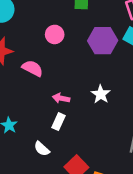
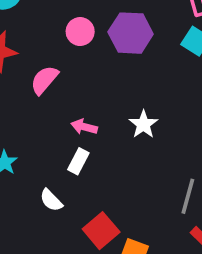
purple hexagon: (103, 41) -> (131, 33), moved
pink semicircle: (32, 68) -> (44, 80), turned -80

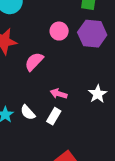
white semicircle: (51, 200) -> (28, 112), moved

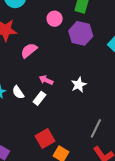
pink circle: (59, 31) -> (55, 19), moved

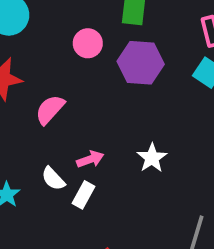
pink arrow: (46, 80) -> (90, 159), turned 144
white semicircle: (18, 92) -> (53, 179), moved

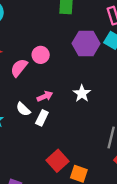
pink circle: (88, 43) -> (41, 55), moved
purple hexagon: (141, 63) -> (86, 44), moved

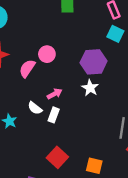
purple hexagon: (86, 44) -> (94, 62), moved
red square: (58, 161) -> (57, 157), moved

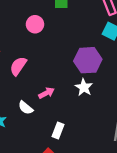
pink circle: (47, 54) -> (35, 24), moved
white rectangle: (54, 115) -> (58, 131), moved

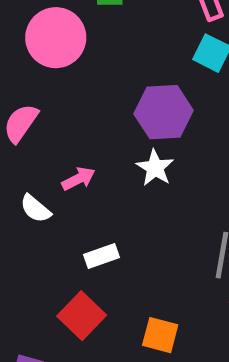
pink circle: (35, 24) -> (56, 38), size x1.6
white rectangle: (58, 131) -> (101, 256), turned 49

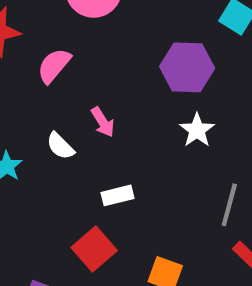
white star: (155, 168) -> (197, 130), moved
pink arrow: (78, 179) -> (103, 122), turned 80

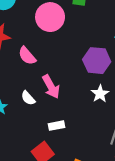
pink semicircle: (54, 66) -> (27, 56), turned -84
pink arrow: (103, 122) -> (51, 87), size x1.5

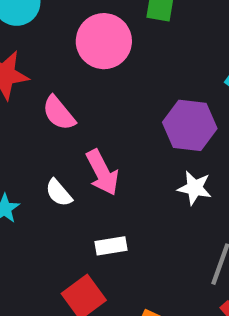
white star: (100, 94) -> (195, 188), turned -30

